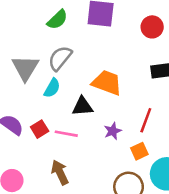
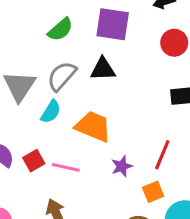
orange trapezoid: (107, 83) -> (93, 126), moved
black triangle: (82, 106) -> (103, 69), moved

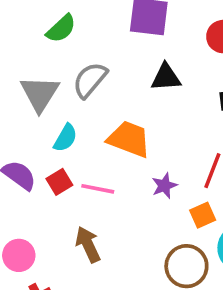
green semicircle: (60, 29) -> (61, 29), moved
black triangle: (103, 69) -> (166, 77), moved
cyan semicircle: (51, 112) -> (65, 138), moved

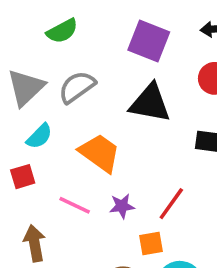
black triangle: (166, 77) -> (150, 103), size x1.4
pink line: (98, 189) -> (75, 205), moved

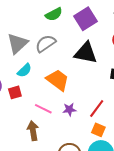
green semicircle: (62, 31) -> (54, 14), moved
purple square: (149, 41) -> (85, 19), turned 35
brown arrow: (35, 243) -> (33, 131), moved
orange square: (151, 244) -> (98, 130), moved, turned 32

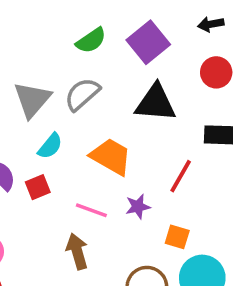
red line: (97, 109) -> (181, 176), moved
orange square: (98, 130) -> (177, 237), moved

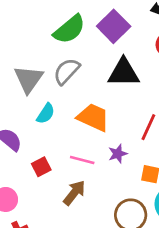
green semicircle: (91, 40) -> (69, 29), size x1.4
red square: (38, 187) -> (41, 167), moved
brown arrow: (77, 251) -> (74, 193), turned 60

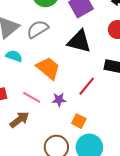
cyan semicircle: (46, 114) -> (14, 56), turned -119

